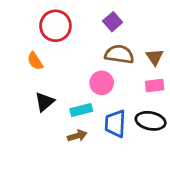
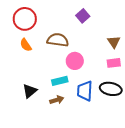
red circle: (55, 26) -> (25, 19), moved
brown semicircle: (119, 54) -> (58, 40), moved
black triangle: (45, 102) -> (30, 91), moved

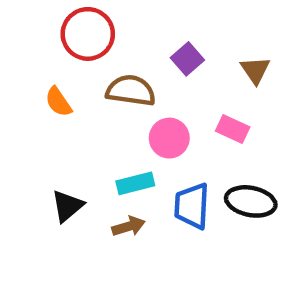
purple square: (83, 16) -> (187, 59), moved
red circle: (25, 19) -> (88, 34), moved
brown triangle: (114, 42) -> (255, 70), moved
pink rectangle: (114, 63) -> (233, 129), moved, turned 32

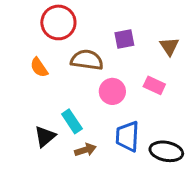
purple square: (187, 59) -> (124, 39), turned 30
cyan rectangle: (135, 183) -> (72, 121), moved, turned 70
black ellipse: (251, 201) -> (166, 151), moved

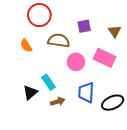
pink rectangle: (154, 85) -> (104, 58), size x1.5
black ellipse: (166, 151) -> (113, 103), turned -35

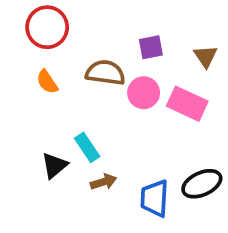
red circle: (39, 15) -> (47, 27), moved
pink circle: (76, 62) -> (144, 93), moved
blue trapezoid: (86, 92) -> (155, 198), moved

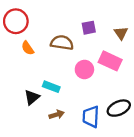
red circle: (47, 27) -> (16, 21), moved
pink circle: (144, 93) -> (84, 69), moved
cyan rectangle: (87, 147) -> (51, 87), turned -35
brown arrow: (104, 182) -> (57, 115), moved

